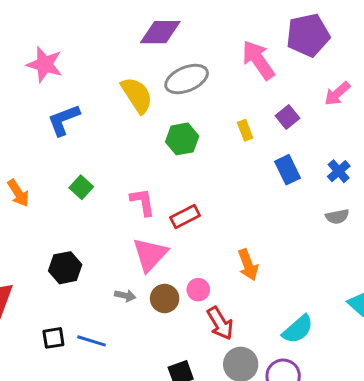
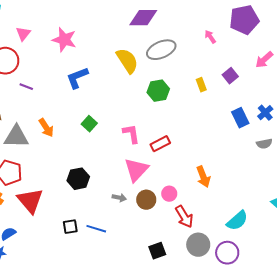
pink arrow: (258, 60) -> (210, 37), size x0.5
blue rectangle: (287, 170) -> (240, 118), moved

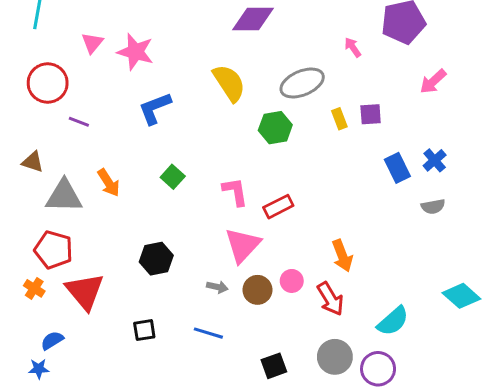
pink triangle: (23, 34) -> (92, 43), moved
gray ellipse: (161, 50) -> (302, 83), moved
purple square: (230, 76) -> (371, 114), moved, turned 35
red arrow: (184, 217) -> (330, 299), moved
blue line: (96, 229) -> (208, 333), moved

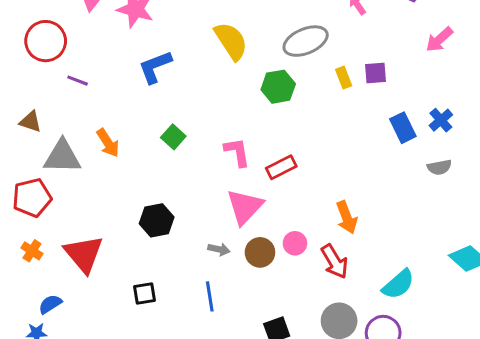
red pentagon: (54, 250) -> (32, 198), moved, turned -30
blue line: (208, 333) -> (210, 296), turned 64

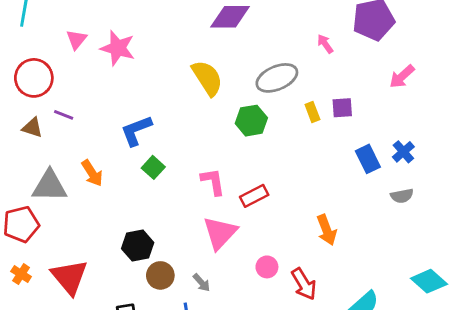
blue L-shape: (155, 67) -> (136, 130), moved
brown triangle: (30, 122) -> (32, 128), moved
orange arrow: (347, 217) -> (327, 230), moved
gray arrow: (219, 249) -> (202, 283), moved, turned 36
brown circle: (260, 252) -> (160, 275), moved

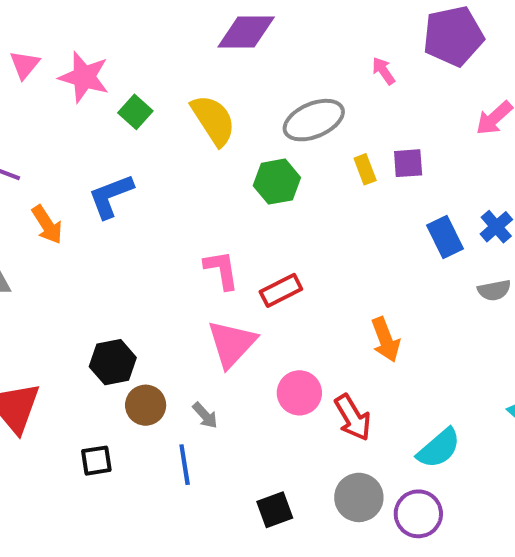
green square: (153, 167) -> (135, 112), moved
orange arrow: (92, 173) -> (47, 225), moved
pink circle: (267, 267) -> (299, 393), size x1.4

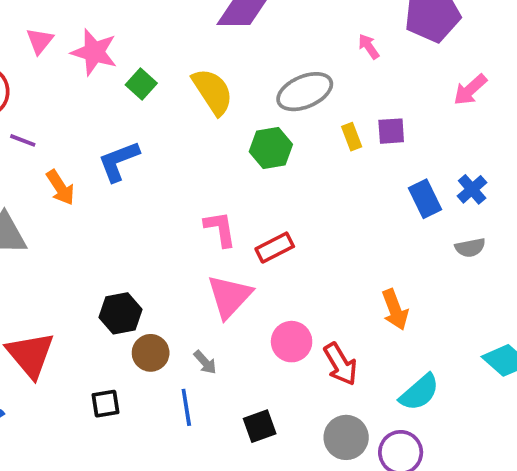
orange arrow: (386, 340) -> (395, 310), moved
black square: (275, 510) -> (260, 426), moved

